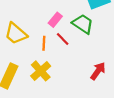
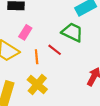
pink rectangle: (55, 20) -> (25, 32), moved

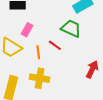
yellow cross: (37, 84) -> (40, 78), turned -30

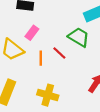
yellow cross: (40, 78) -> (48, 95), moved

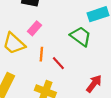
red line: (59, 53) -> (58, 63), moved

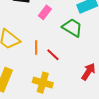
pink rectangle: (34, 28) -> (45, 12), moved

